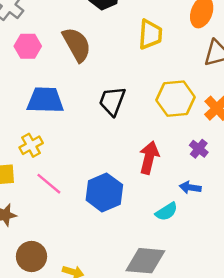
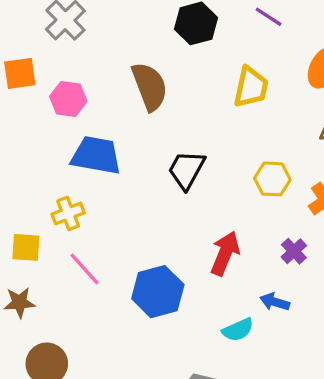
pink hexagon: (28, 46) -> (68, 99), moved
yellow hexagon: (176, 99) -> (272, 179), size x0.7

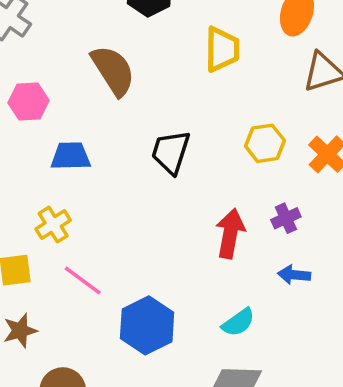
blue trapezoid: (96, 155) -> (71, 156), size x0.7
purple cross: (294, 251) -> (286, 218), moved, turned 30
blue hexagon: (158, 292) -> (147, 325), moved
cyan semicircle: (238, 330) -> (238, 322), moved

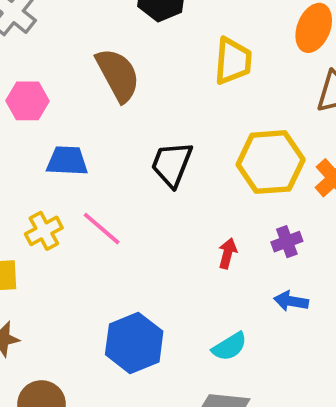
yellow hexagon: (265, 143) -> (271, 162), size x1.6
red arrow: (230, 233) -> (228, 253), size x0.6
pink line: (83, 281) -> (102, 229), moved

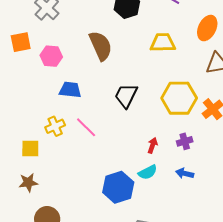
yellow trapezoid: (233, 61) -> (163, 43), turned -100
blue hexagon: (134, 343) -> (118, 187), moved
cyan semicircle: (229, 347) -> (148, 172), moved

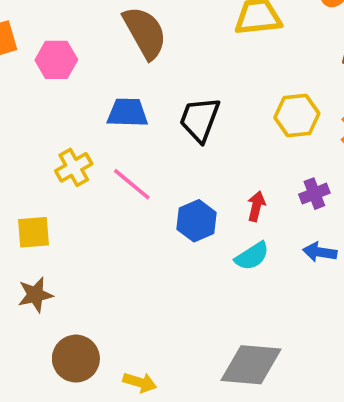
blue trapezoid: (70, 90) -> (128, 113), moved
yellow hexagon: (179, 98) -> (297, 115), size x0.7
yellow cross: (55, 126) -> (74, 167), moved
blue hexagon: (118, 187) -> (196, 221), moved, size x0.7

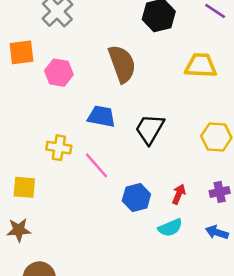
yellow cross: (74, 167) -> (59, 148), turned 30

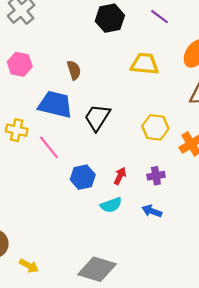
brown semicircle: (122, 64) -> (74, 70), moved, size x0.6
blue trapezoid: (101, 116) -> (55, 104), size x1.4

